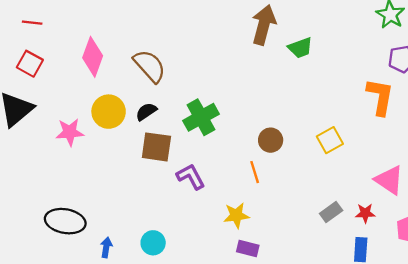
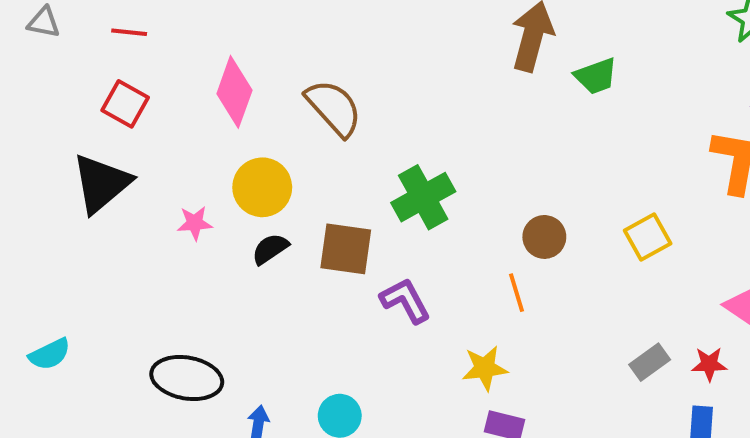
black semicircle: (146, 112) -> (270, 249), moved
pink star: (70, 132) -> (195, 223), size x0.7

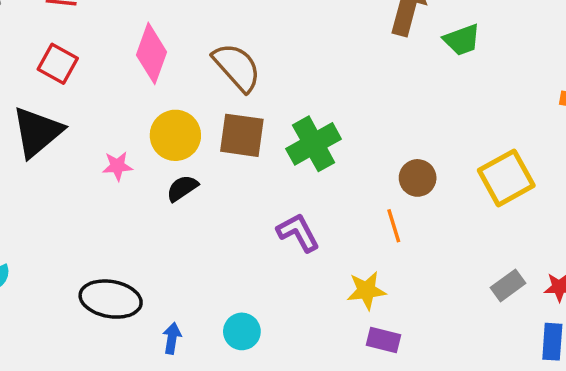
yellow square: (648, 237) -> (506, 178), size x1.4
brown square: (346, 249) -> (242, 135), moved

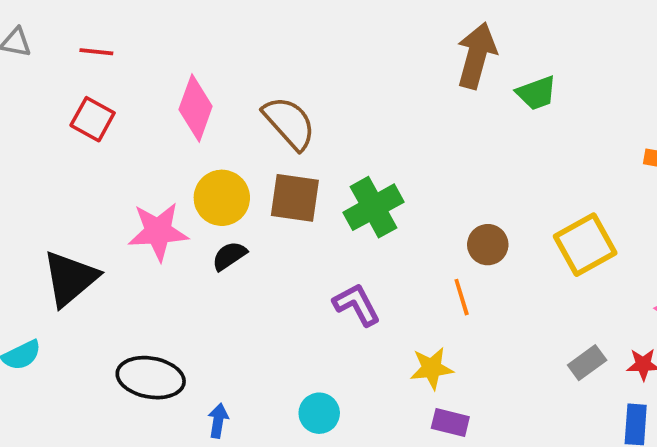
black triangle: (37, 132) -> (70, 278), moved
pink star: (117, 166) -> (158, 232), size x1.8
cyan circle: (242, 331) -> (319, 413), moved

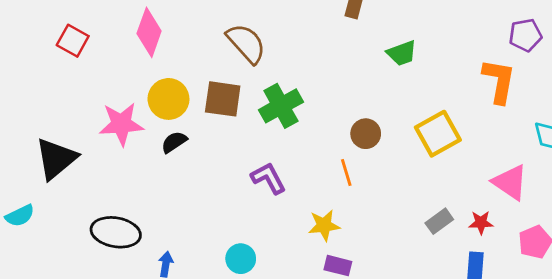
green trapezoid: (536, 93) -> (402, 53), moved
brown semicircle: (289, 123) -> (246, 43), moved

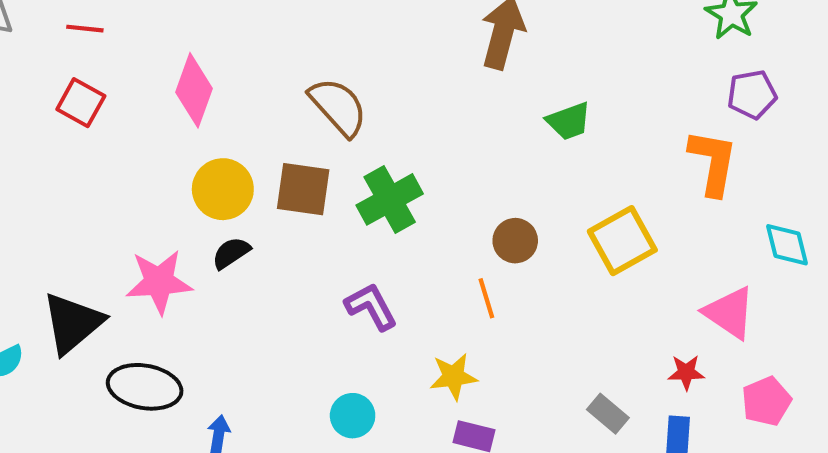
pink star: (121, 124) -> (159, 282), moved
black triangle: (56, 159) -> (73, 323), moved
gray rectangle: (439, 221) -> (608, 414), moved, turned 76
cyan circle: (241, 259) -> (353, 416), moved

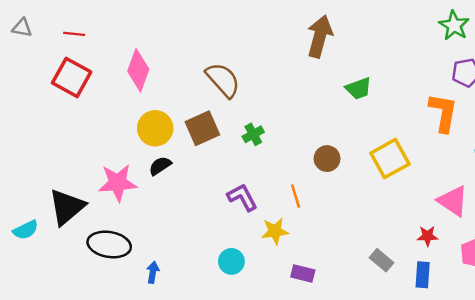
red square: (81, 103) -> (72, 77), size x1.4
brown square: (303, 189) -> (202, 128), turned -32
green cross: (390, 199) -> (253, 134), size x0.6
orange line: (486, 298) -> (296, 196), moved
yellow star: (453, 377) -> (275, 231), moved

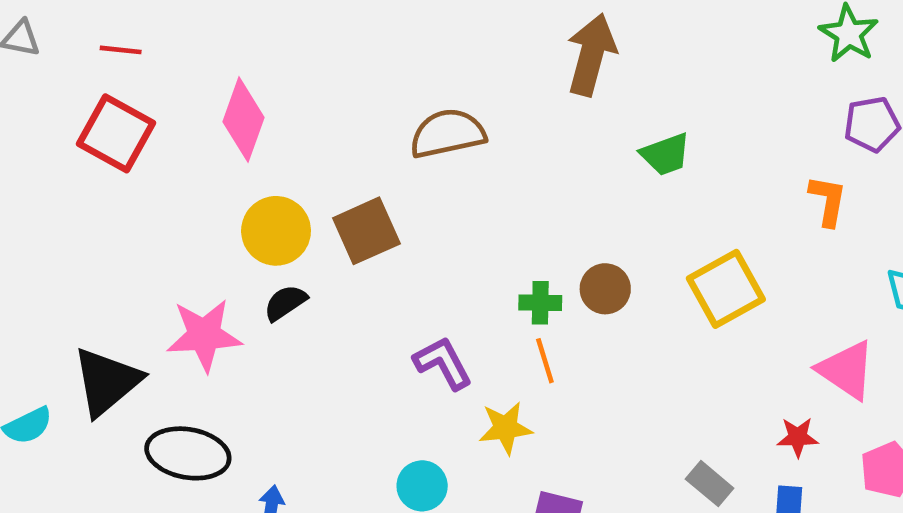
brown semicircle: (223, 80) -> (448, 133), moved, turned -60
orange L-shape: (443, 113) -> (828, 201), size x0.7
green cross: (253, 134) -> (540, 303), moved, turned 30

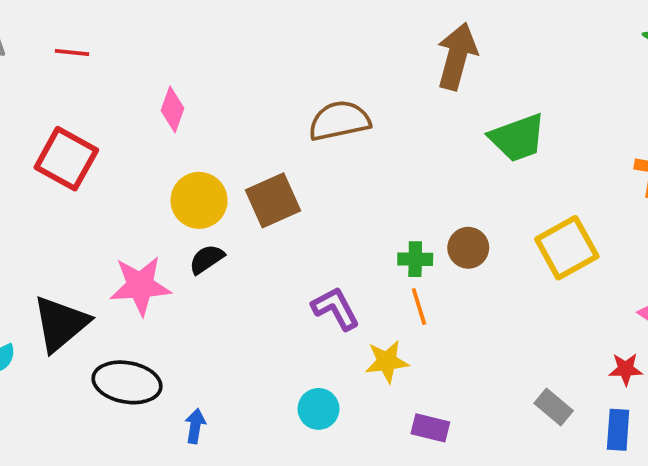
pink diamond: (244, 120) -> (172, 109), size x0.7
red square: (116, 133) -> (66, 159), moved
green trapezoid: (666, 154) -> (518, 138), size x1.4

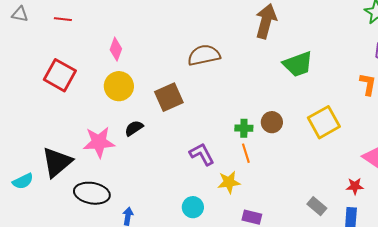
yellow circle: (199, 200) -> (119, 86), moved

